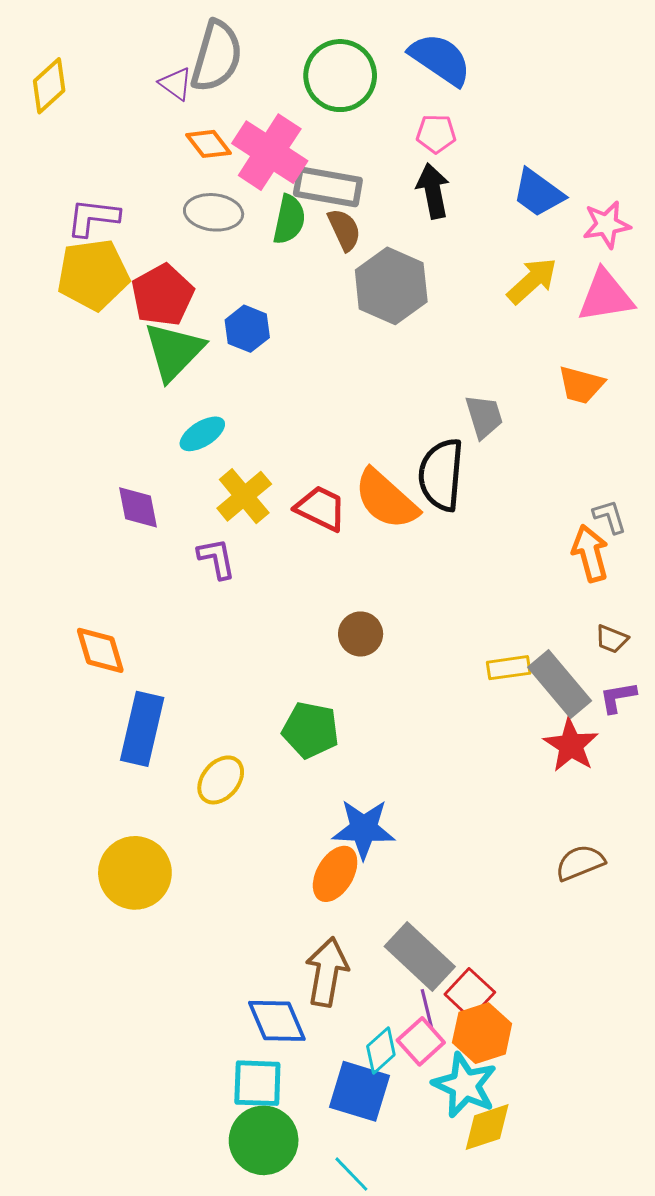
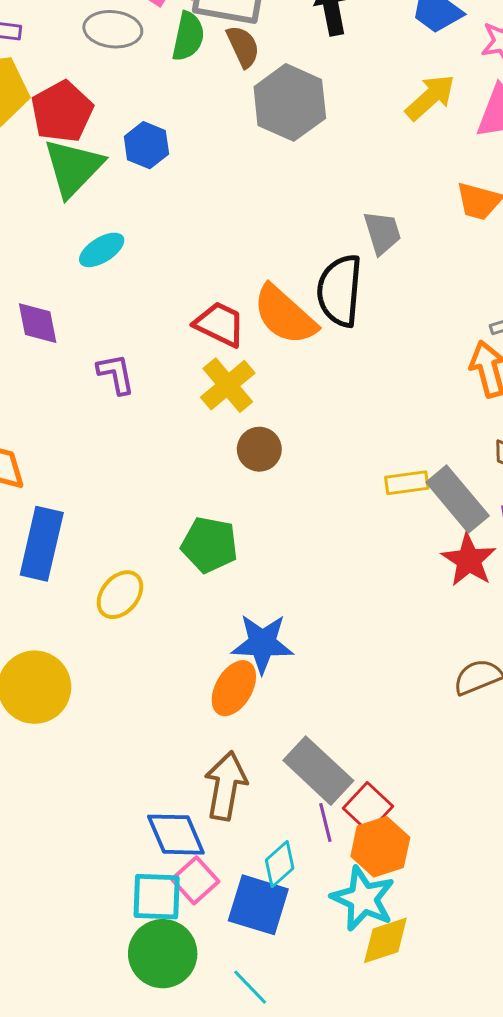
yellow cross: (244, 496) -> (228, 385), moved
pink square: (421, 1041) -> (195, 880), moved

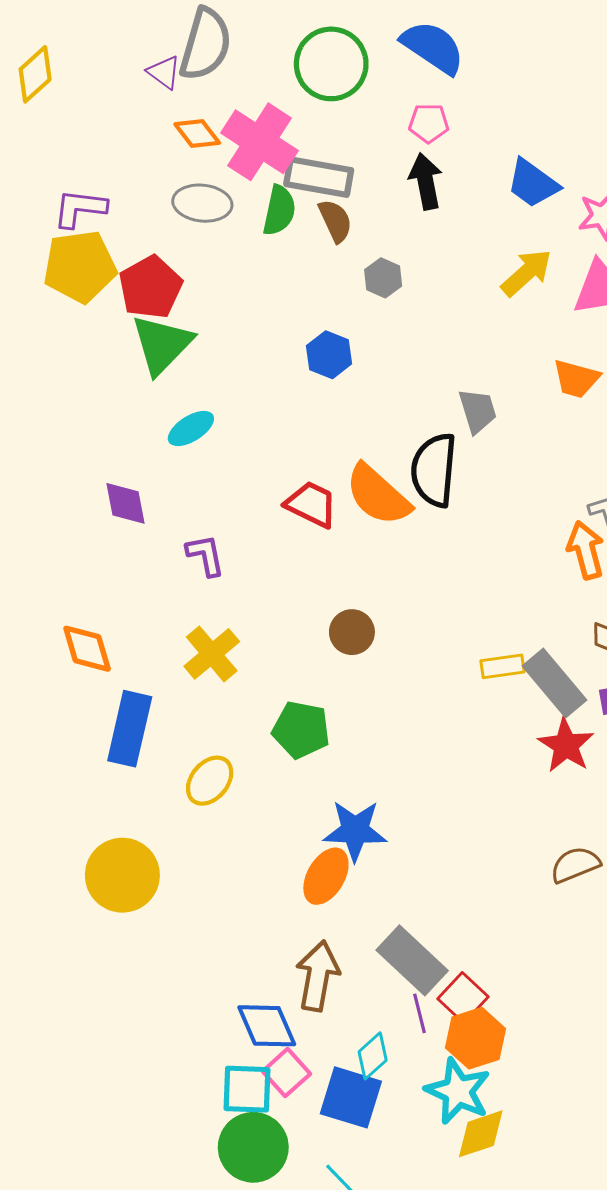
gray hexagon: (290, 102) -> (383, 278), size x0.5
blue hexagon: (146, 145) -> (329, 355), moved
yellow cross: (228, 385) -> (212, 654), moved

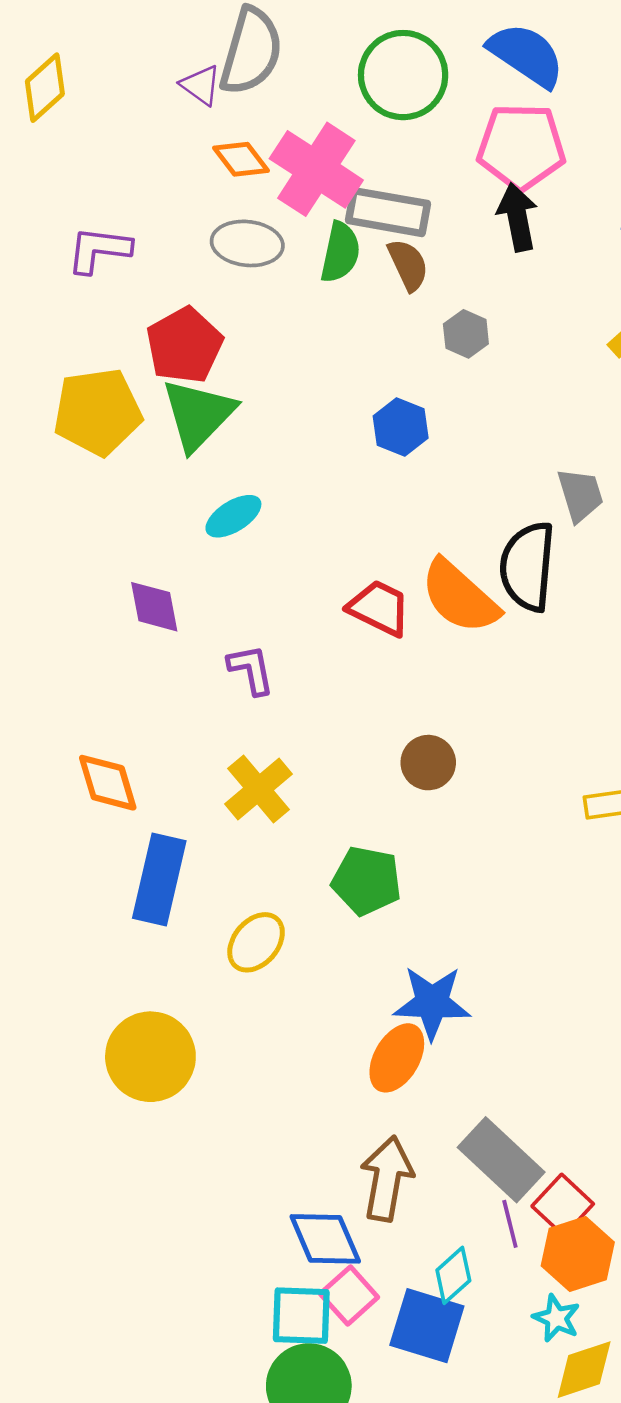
pink pentagon: (429, 123) -> (521, 147), size x1.8
yellow pentagon: (80, 266) -> (98, 412), moved
cyan star: (458, 1091) -> (556, 1318), size x0.6

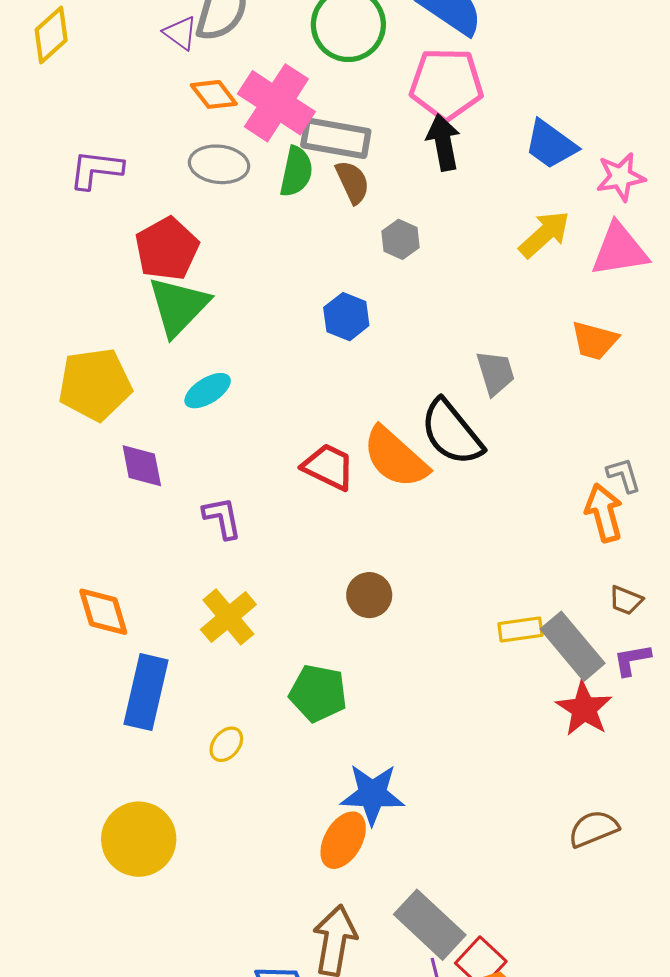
yellow pentagon: (98, 412) -> (95, 384), moved
black semicircle: (528, 566) -> (452, 432), turned -44
yellow ellipse: (256, 942) -> (226, 744), size x0.7

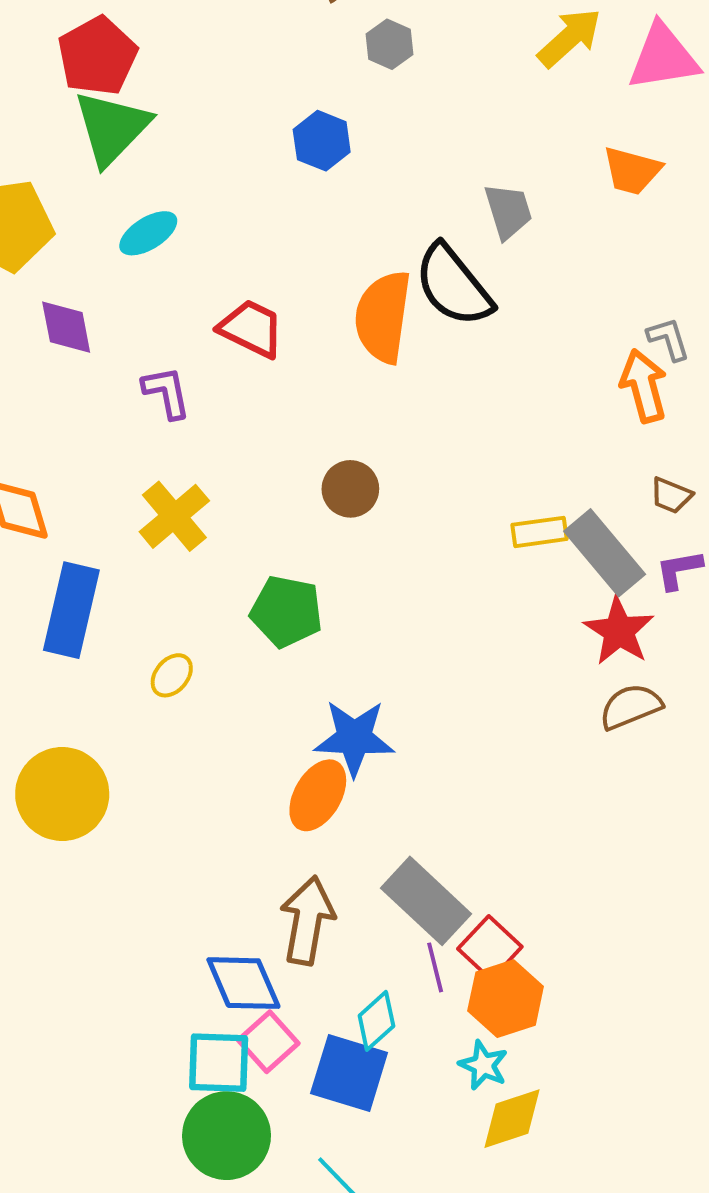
orange semicircle: (395, 457) -> (383, 317), turned 56
red trapezoid: (329, 467) -> (251, 328), moved
brown semicircle: (593, 829) -> (631, 707), moved

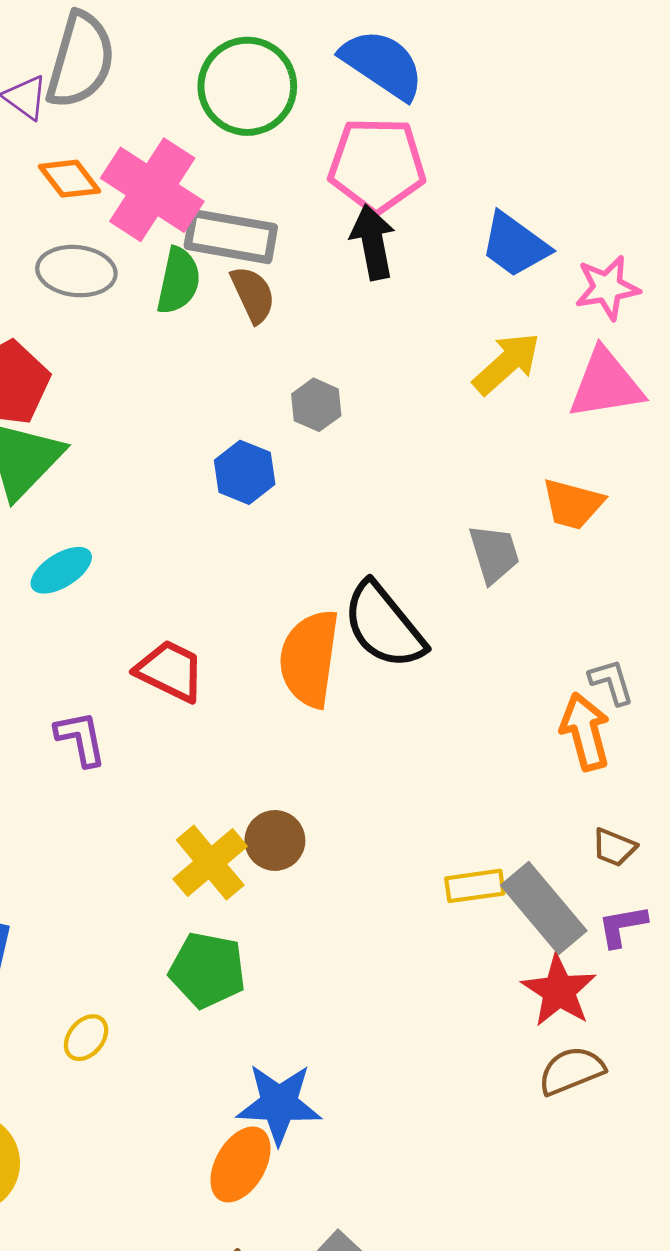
gray hexagon: (389, 44) -> (316, 405), moved
gray trapezoid: (508, 211) -> (494, 554), moved
yellow cross: (174, 516) -> (210, 863), moved

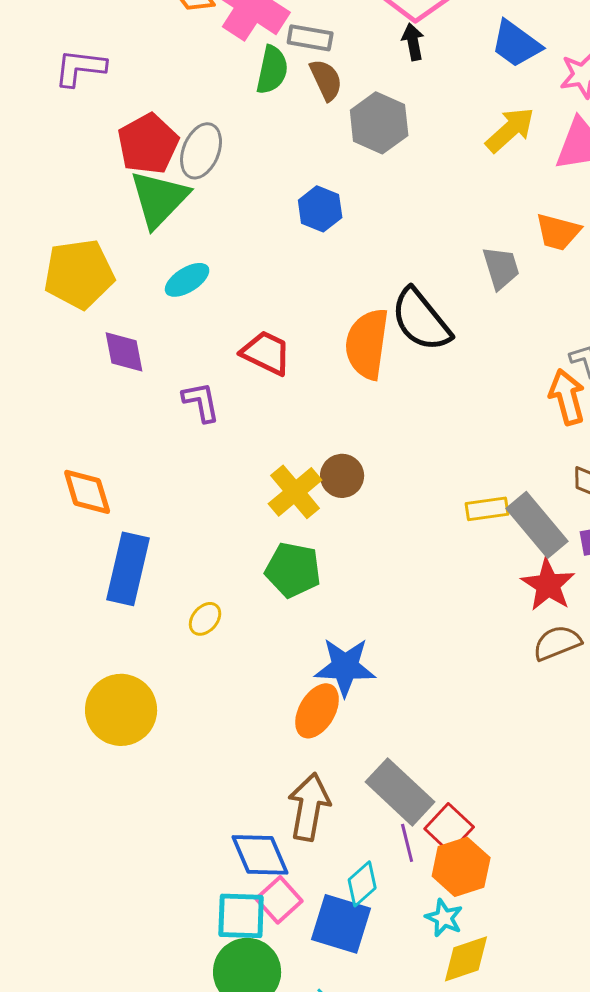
gray rectangle: (231, 237) -> (310, 38), size x0.7
black arrow: (373, 242) -> (413, 42), size x0.7
gray ellipse: (76, 271) -> (201, 151), moved, turned -74
gray hexagon: (316, 405) -> (379, 123), moved, size x1.6

